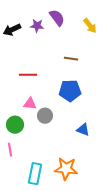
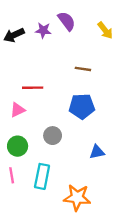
pink triangle: (30, 104) -> (18, 110), moved, turned -32
blue triangle: (83, 130) -> (97, 152), turned -32
cyan rectangle: (35, 174) -> (42, 176), moved

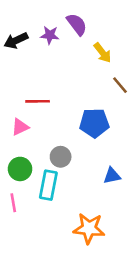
yellow arrow: (105, 30) -> (102, 53), moved
brown line: (83, 69) -> (120, 85), moved, turned 42
cyan rectangle: (42, 176) -> (48, 185), moved

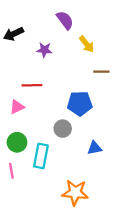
purple star: (50, 35) -> (44, 50), moved
brown line: (120, 85) -> (101, 72), turned -49
gray circle: (61, 157) -> (63, 129), moved

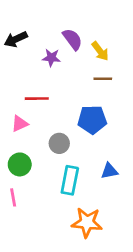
purple semicircle: (65, 20) -> (72, 39), moved
brown line: (101, 72) -> (103, 79), moved
gray circle: (63, 129) -> (59, 143), moved
cyan rectangle: (41, 156) -> (70, 180), moved

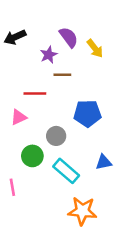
purple star: (51, 58) -> (49, 55), turned -30
brown line: (103, 79) -> (62, 75), moved
green circle: (20, 164) -> (32, 156), moved
cyan rectangle: (70, 180) -> (66, 171), turned -60

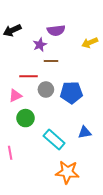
purple semicircle: (69, 37) -> (56, 30), turned 120
yellow arrow: (95, 48) -> (90, 43), moved, turned 105
gray circle: (56, 136) -> (46, 90), moved
green circle: (32, 156) -> (25, 118), moved

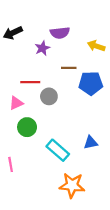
yellow arrow: (90, 43) -> (96, 46), turned 42
brown line: (51, 61) -> (69, 68), moved
blue pentagon: (71, 93) -> (91, 83), moved

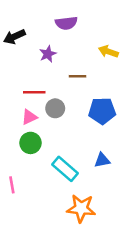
purple semicircle: (60, 33) -> (66, 23), moved
blue pentagon: (91, 83) -> (102, 111), moved
pink triangle: (16, 103) -> (29, 117), moved

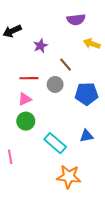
purple semicircle: (66, 23) -> (76, 20), moved
brown line: (77, 76) -> (66, 65), turned 48
gray circle: (55, 108) -> (55, 84), moved

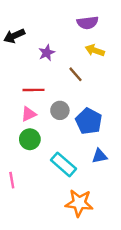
yellow arrow: (92, 44) -> (95, 50), moved
gray circle: (55, 84) -> (60, 110), moved
blue pentagon: (87, 94) -> (89, 121), moved, turned 30

